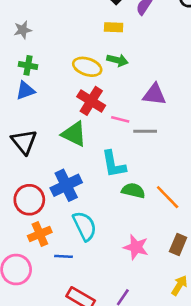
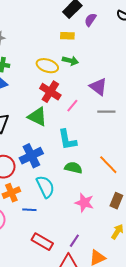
purple triangle: (154, 94) -> (98, 87), turned 30
pink line: (120, 119) -> (72, 106), turned -64
gray line: (145, 131) -> (106, 112), moved
green semicircle: (133, 191) -> (73, 168), moved

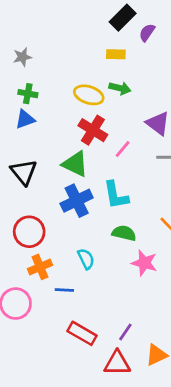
blue cross: (31, 156) -> (77, 201), moved
cyan semicircle: (45, 187) -> (86, 259), size x0.7
pink star: (84, 203) -> (144, 263), moved

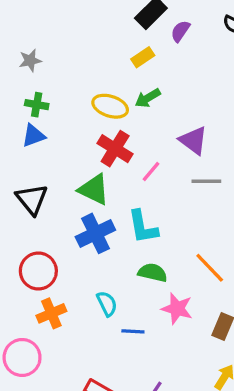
yellow rectangle: (116, 54) -> (143, 57), turned -36
green arrow: (120, 88) -> (148, 98), turned 135
blue line: (64, 290) -> (133, 331), moved

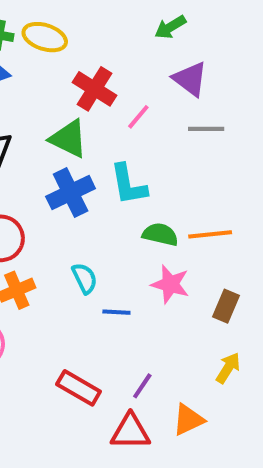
green arrow: (148, 98) -> (170, 27), moved
yellow ellipse: (110, 106) -> (45, 37), moved
orange line: (210, 268) -> (210, 234), turned -52
green semicircle: (153, 273) -> (160, 234), moved

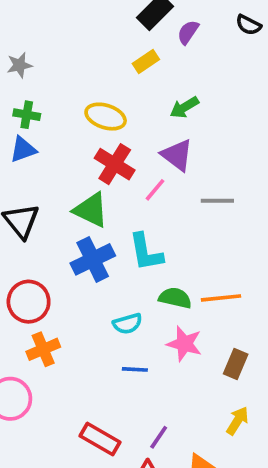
yellow ellipse: (45, 37) -> (106, 117), moved
purple triangle: (190, 79) -> (177, 155), moved
cyan semicircle: (85, 278) -> (128, 324), moved, turned 100

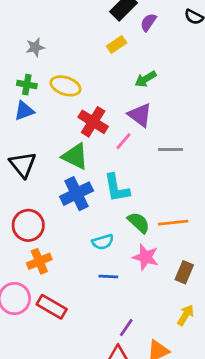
gray star: (19, 65) -> (35, 47), moved
yellow ellipse: (106, 117) -> (65, 86), moved
green semicircle: (175, 298) -> (139, 223), turned 30
red rectangle: (100, 439) -> (52, 307), moved

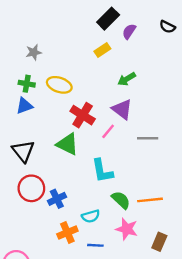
blue cross: (77, 194) -> (57, 199), moved, size x0.7
red circle: (28, 225) -> (31, 188), moved
orange cross: (39, 261) -> (67, 232), moved

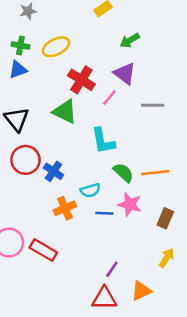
yellow ellipse: (59, 85) -> (56, 47), turned -45
blue cross: (57, 199) -> (53, 171), turned -30
blue line: (95, 245) -> (104, 213), moved

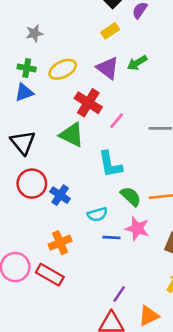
purple triangle: (125, 73) -> (108, 68), moved
orange cross: (65, 208) -> (60, 243), moved

